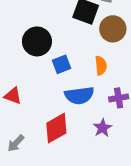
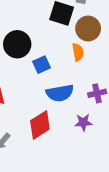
orange semicircle: (101, 66) -> (78, 52), moved
purple star: (102, 128) -> (83, 122), turned 30

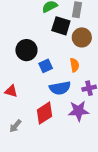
orange semicircle: (78, 52) -> (75, 65), moved
purple star: (83, 122) -> (79, 111), size x1.5

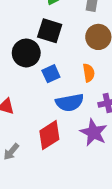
black square: (61, 26) -> (50, 31), moved
purple star: (79, 111) -> (94, 132), turned 30

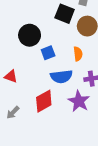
black square: (50, 31) -> (65, 14), moved

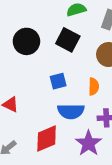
black square: (65, 14) -> (68, 40), moved
black circle: (30, 35) -> (26, 41), moved

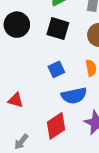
black circle: (26, 41) -> (17, 25), moved

